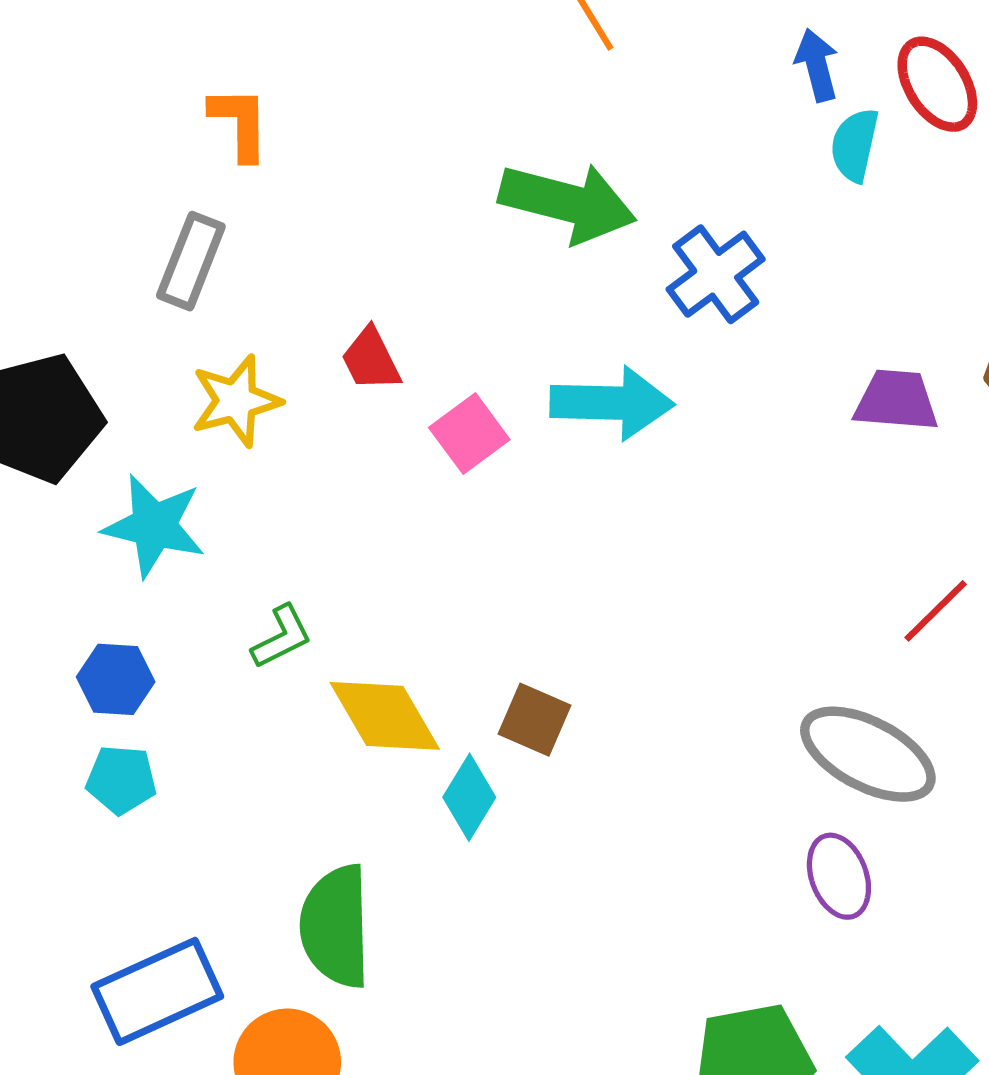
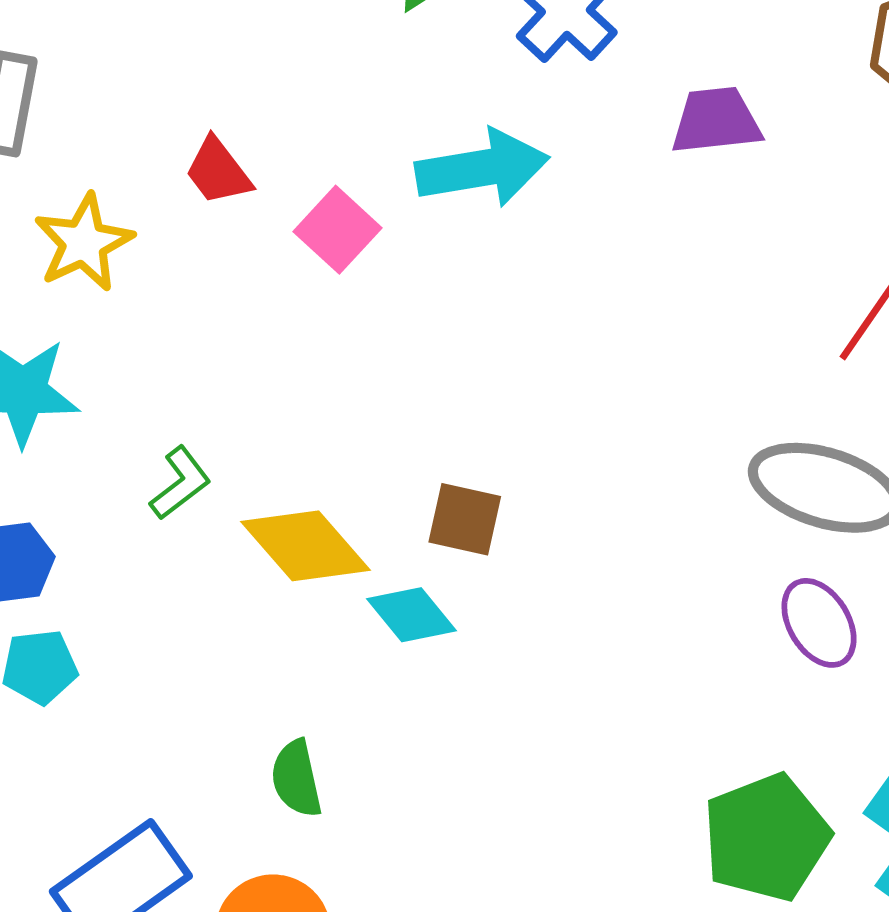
purple trapezoid: (896, 400) -> (716, 121), moved
cyan diamond: (469, 797) -> (412, 615), turned -60
green semicircle: (336, 926) -> (296, 779), size x0.6

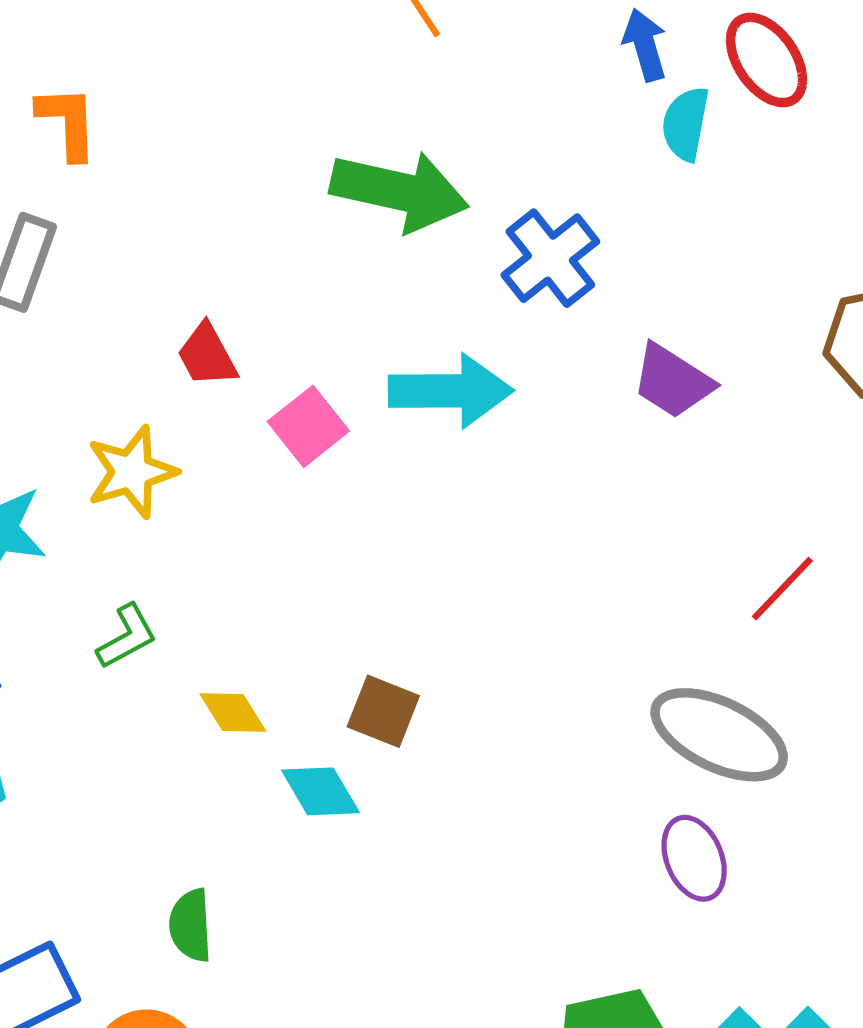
purple trapezoid: (716, 121) -> (673, 381), turned -150
yellow star: (84, 243) -> (132, 472), moved
yellow diamond: (305, 546) -> (233, 713), size x0.6

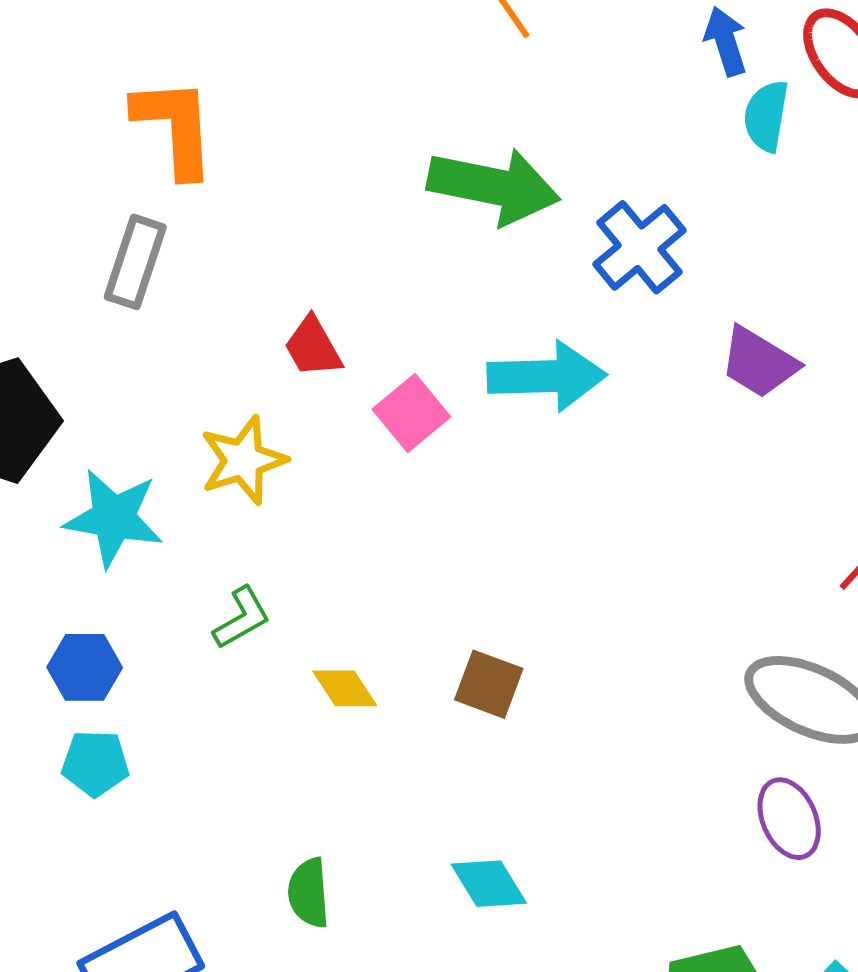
orange L-shape: (68, 122) -> (175, 127), size x1.4
cyan diamond: (320, 791) -> (489, 884), moved

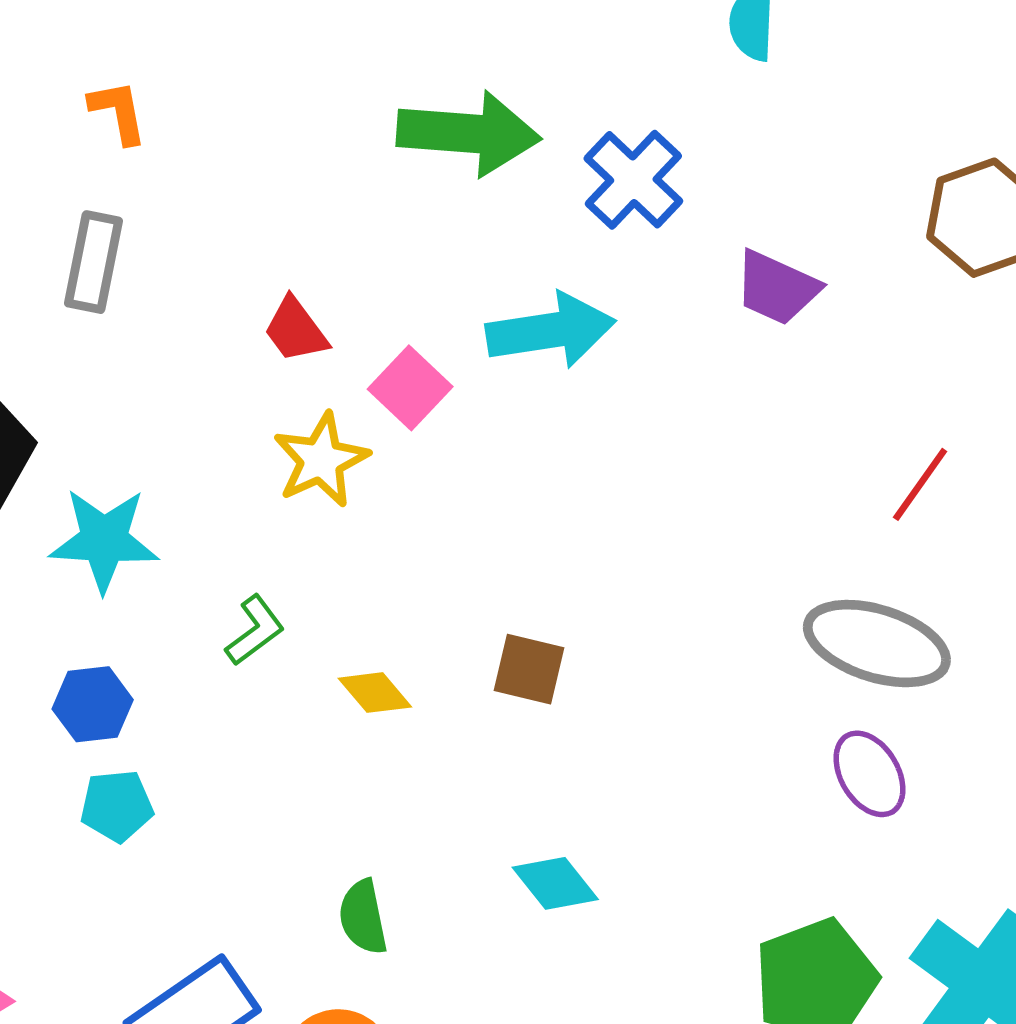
orange L-shape: (175, 127) -> (118, 112), size x0.6
yellow star: (243, 460) -> (321, 460), moved

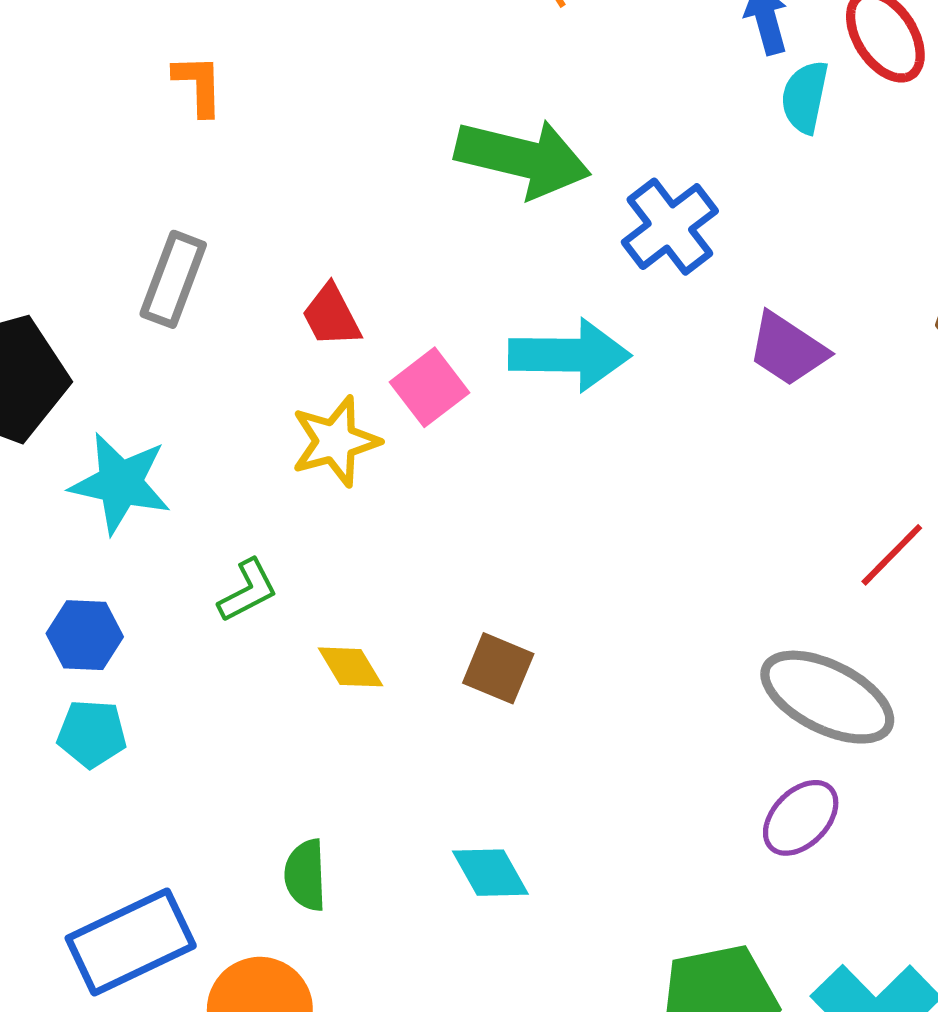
gray rectangle: (93, 262) -> (173, 279), moved
purple ellipse: (869, 774) -> (801, 818), turned 66

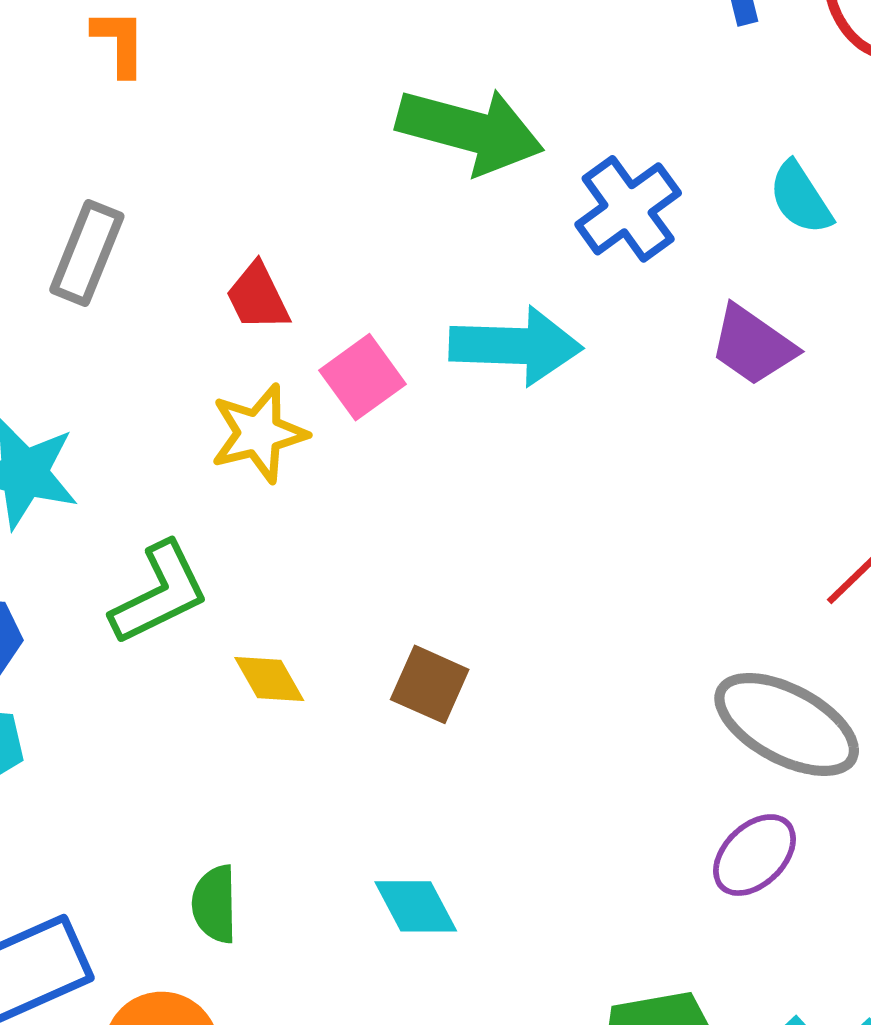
cyan semicircle: (805, 97) -> (801, 198), moved, turned -46
green L-shape: (248, 591) -> (160, 593), size x1.5

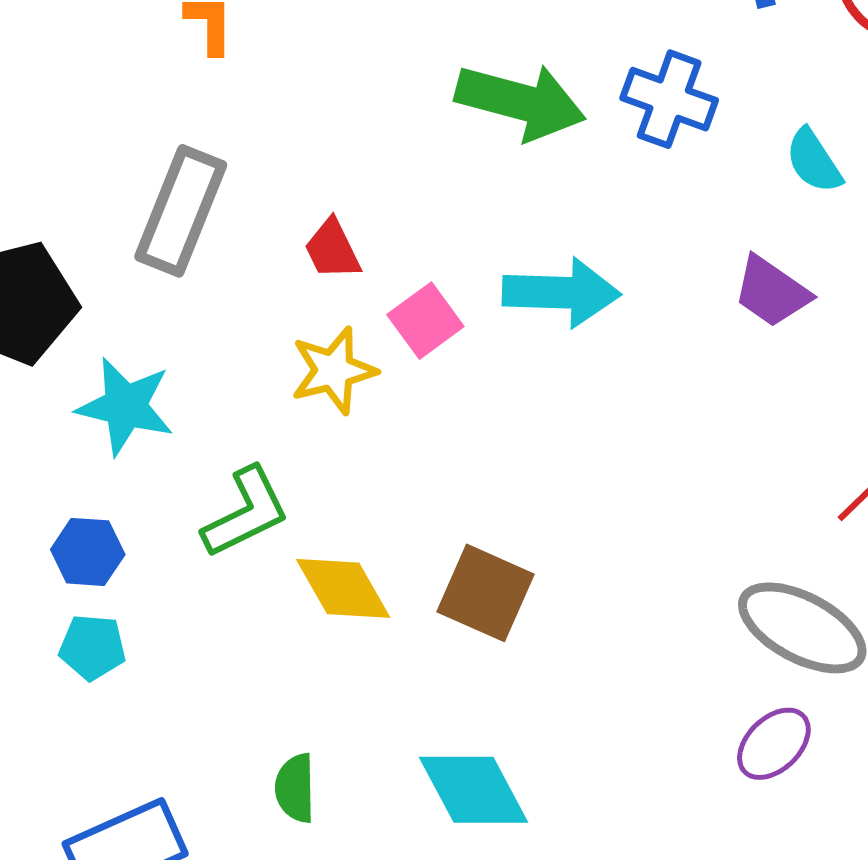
blue cross: (628, 209) -> (669, 99), moved, turned -34
gray rectangle: (87, 253) -> (181, 211), size x1.4
yellow diamond: (269, 679) -> (343, 588), size x1.5
brown square: (430, 684) -> (486, 593), size x1.4
cyan diamond: (416, 906) -> (474, 790), size x1.5

